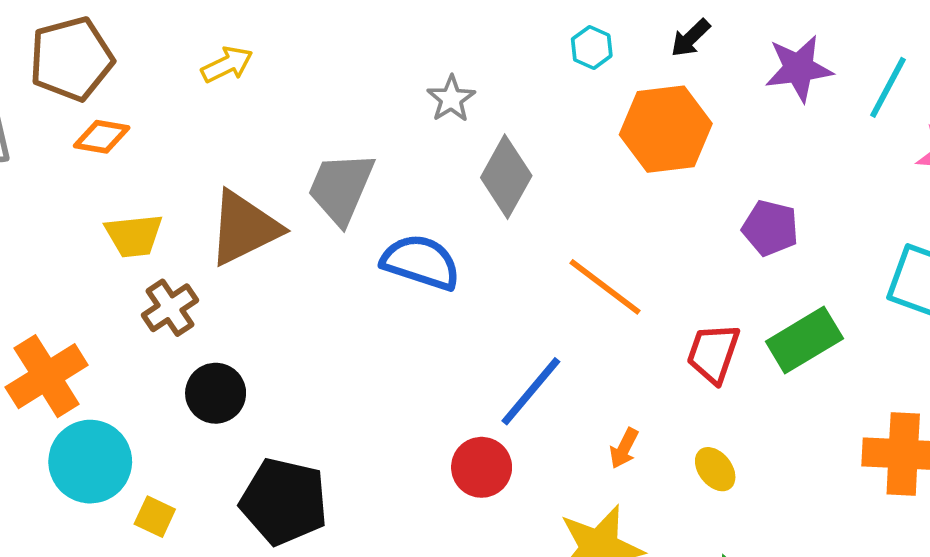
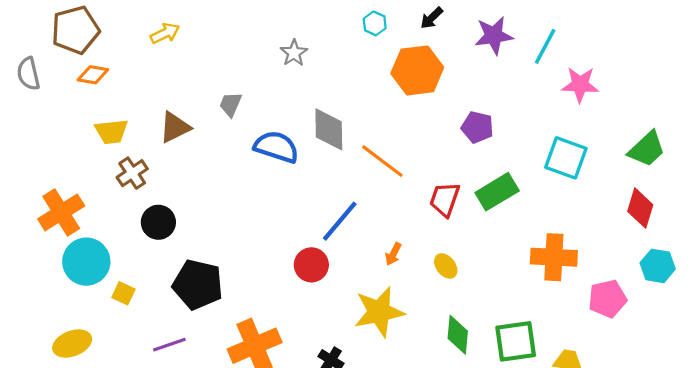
gray diamond: (506, 177) -> (329, 129), moved, turned -30
gray trapezoid: (341, 188) -> (231, 104), size x0.6
brown triangle: (244, 228) -> (175, 127), size x0.7

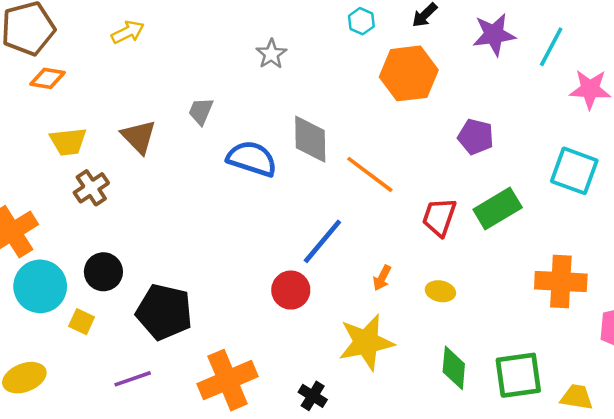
brown triangle: (175, 127) -> (139, 137), turned -48
black circle: (158, 222) -> (103, 272), moved
yellow ellipse: (446, 266) -> (440, 291), turned -40

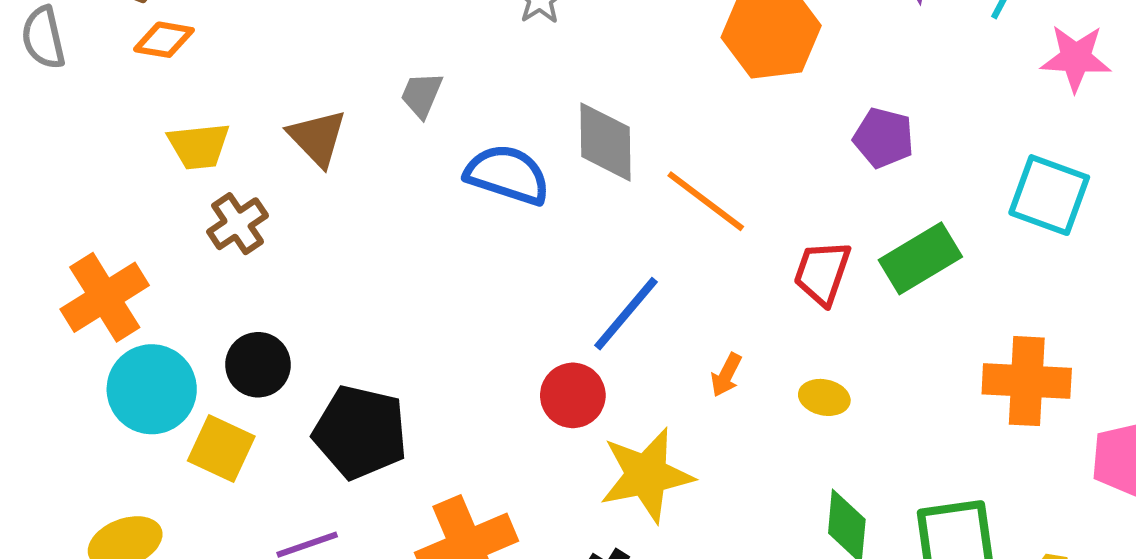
yellow square: (82, 322) -> (221, 449), size x1.5
yellow star: (366, 342) -> (646, 475), moved

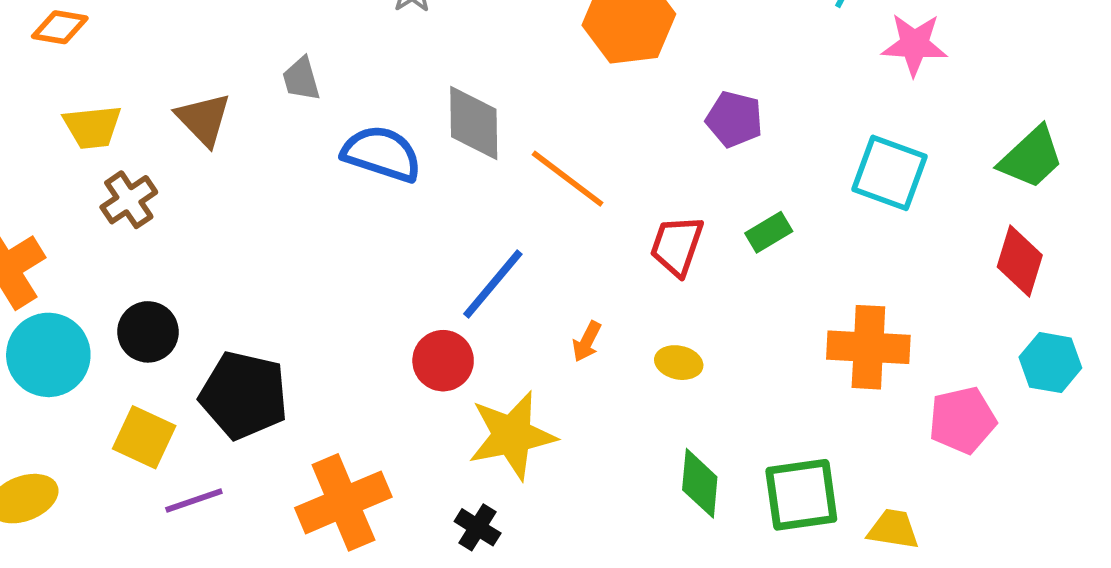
gray trapezoid: (422, 95) -> (301, 79), turned -39
green rectangle: (920, 258) -> (769, 232), size x0.6
yellow square: (221, 449) -> (144, 437), moved

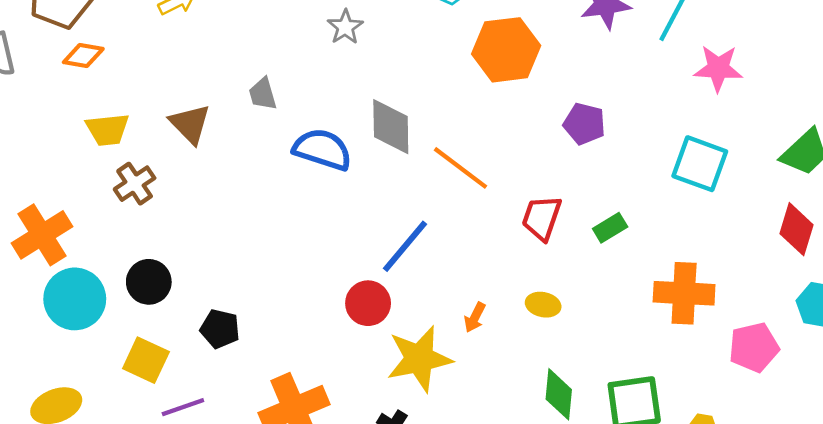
green rectangle: (769, 232) -> (610, 228), moved
orange arrow: (587, 341) -> (475, 317), moved
black pentagon: (244, 395) -> (220, 329), size x0.6

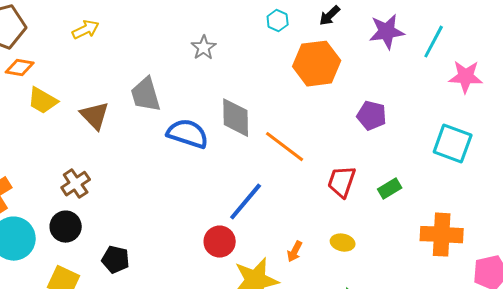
gray trapezoid: (263, 94) -> (146, 95), size x1.5
yellow trapezoid: (107, 130) -> (43, 101), moved, turned 36
brown cross: (135, 184) -> (76, 184), moved

